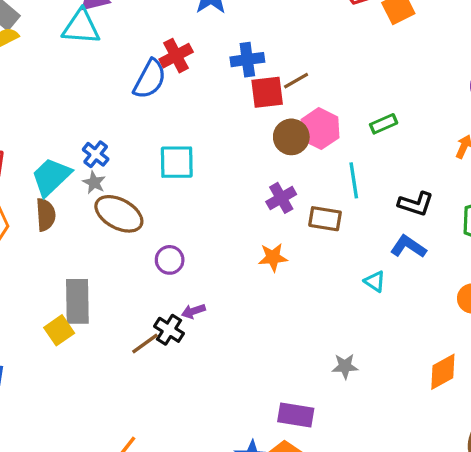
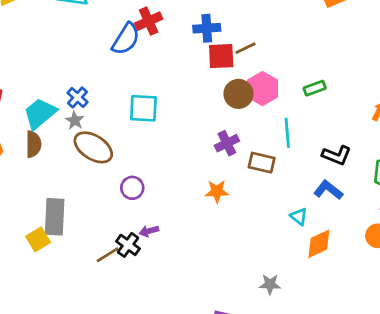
orange diamond: (443, 372) -> (319, 244), moved

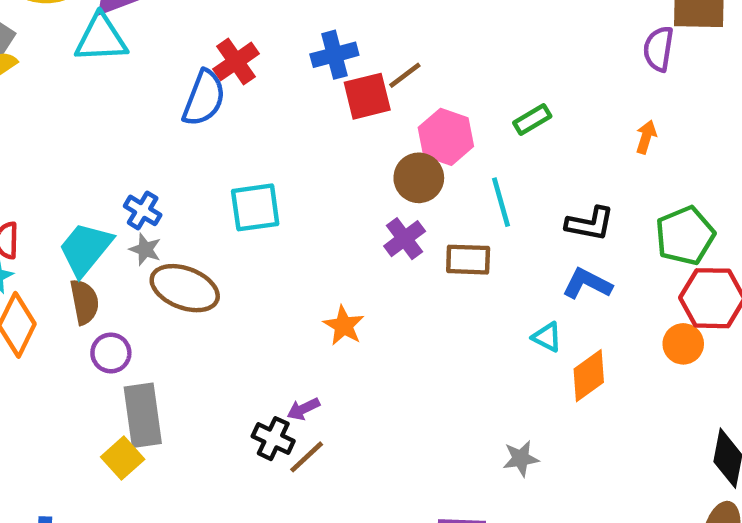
brown circle: (238, 94) -> (419, 178), moved
purple circle: (132, 188) -> (111, 353), moved
orange star: (217, 191) -> (344, 326), moved, turned -30
brown line: (108, 255) -> (307, 457), moved

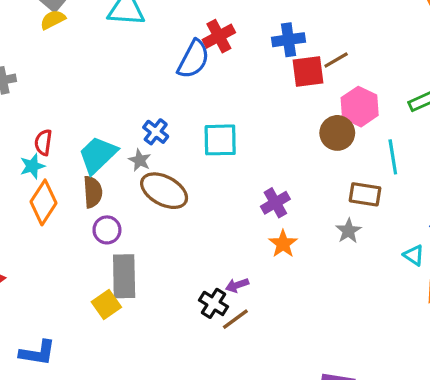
blue cross: (143, 210) -> (156, 132), moved
purple cross: (405, 239) -> (275, 203), moved
orange star: (344, 326) -> (283, 244), moved
gray star: (521, 458) -> (349, 231), moved, turned -30

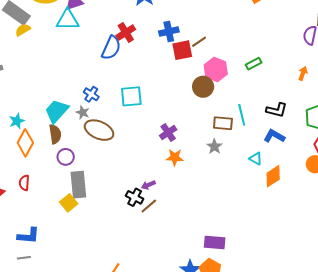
red semicircle: (43, 142) -> (24, 183), moved
cyan line: (393, 157) -> (242, 115), moved
orange star: (283, 244) -> (175, 157), turned -30

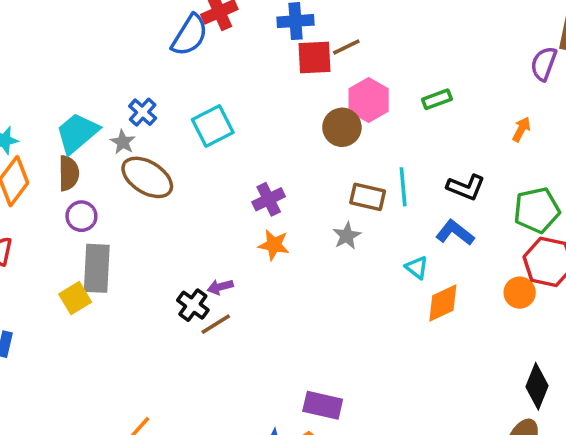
cyan square: (131, 96) -> (213, 126), turned -30

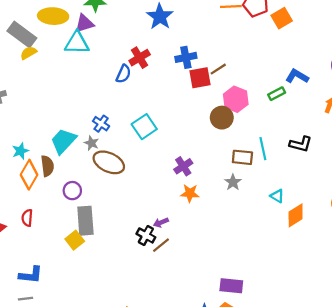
blue semicircle: (190, 35) -> (123, 74), size x0.7
brown semicircle: (69, 173) -> (47, 166), moved
blue L-shape: (455, 233) -> (297, 76), moved

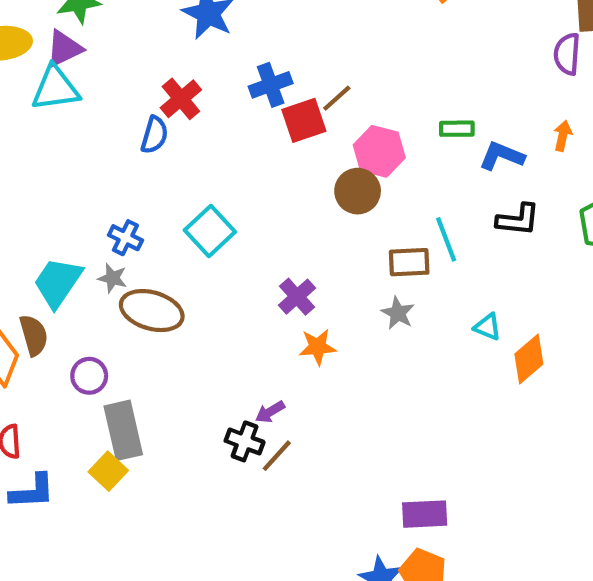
blue L-shape: (297, 76) -> (502, 156), moved
green rectangle: (277, 94) -> (457, 129), turned 35
blue L-shape: (31, 275) -> (32, 491), moved

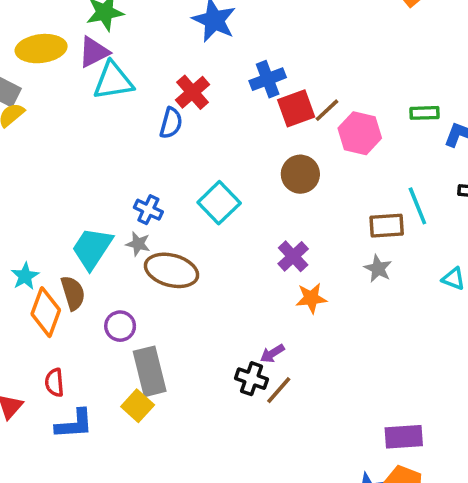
cyan triangle: (55, 88) -> (113, 81), moved
brown line: (337, 98) -> (327, 110), moved
brown circle: (358, 191) -> (300, 174), moved

